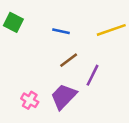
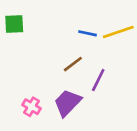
green square: (13, 22) -> (14, 24), turned -30
blue line: (61, 31) -> (88, 33), moved

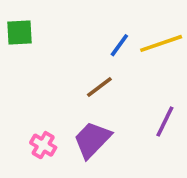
blue line: (88, 33) -> (119, 45), turned -66
purple line: (98, 80) -> (165, 121), moved

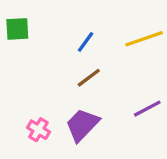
blue line: (119, 45) -> (86, 42), moved
purple line: (165, 121) -> (147, 109), turned 36

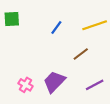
brown line: (89, 78) -> (81, 54), moved
purple line: (147, 109) -> (95, 85), moved

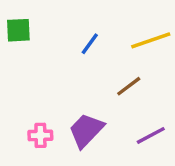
pink cross: (26, 85) -> (40, 135), turned -32

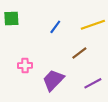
pink cross: (40, 135) -> (25, 66), moved

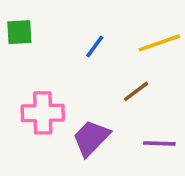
pink cross: (25, 66) -> (43, 113), size x1.6
purple line: (93, 83) -> (159, 143), turned 30

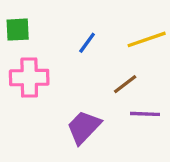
pink cross: (43, 113) -> (29, 78), moved
purple line: (159, 143) -> (145, 114), moved

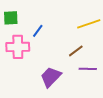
blue line: (87, 43) -> (38, 31), moved

